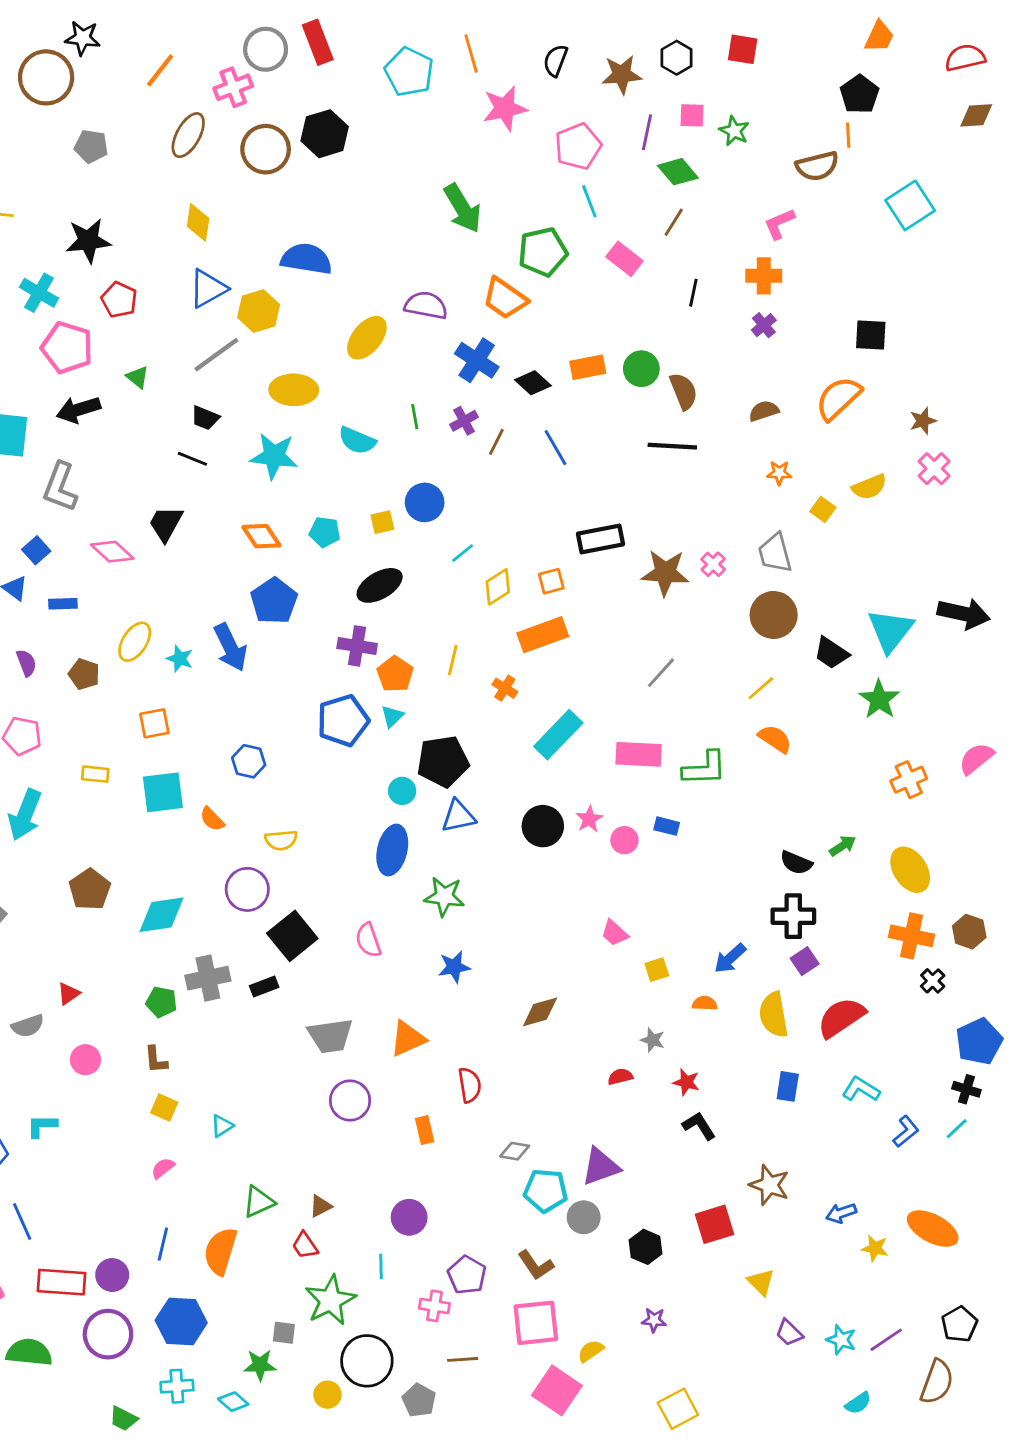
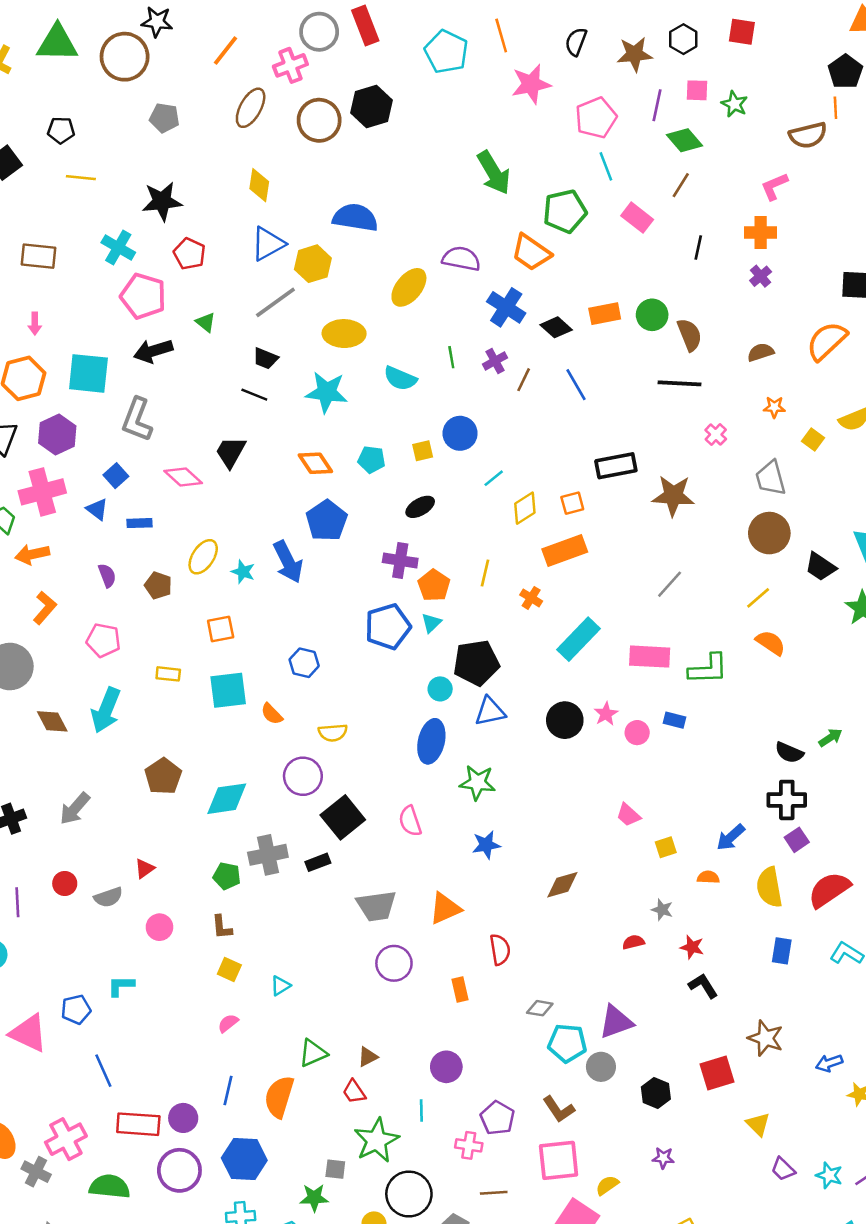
pink cross: (713, 564) -> (716, 435), moved
black ellipse: (380, 585) -> (420, 507), size x0.7

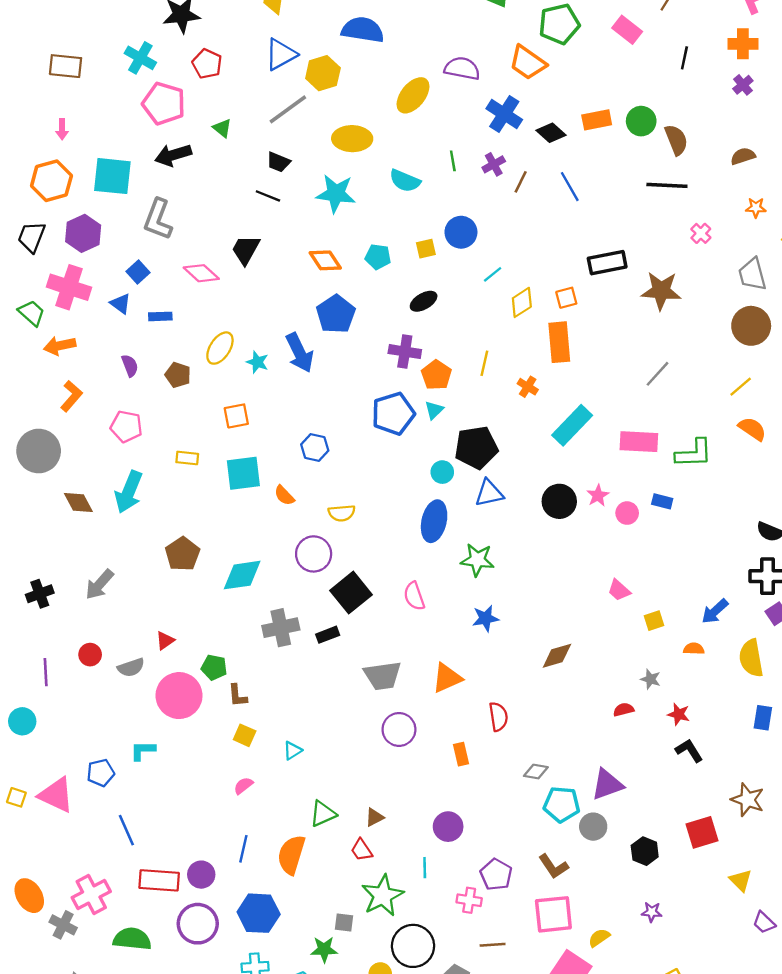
pink cross: (42, 492) -> (69, 287), turned 33
orange rectangle: (565, 551) -> (559, 342), turned -75
green pentagon: (227, 876) -> (214, 667), moved
pink circle: (159, 927) -> (179, 696), size x1.8

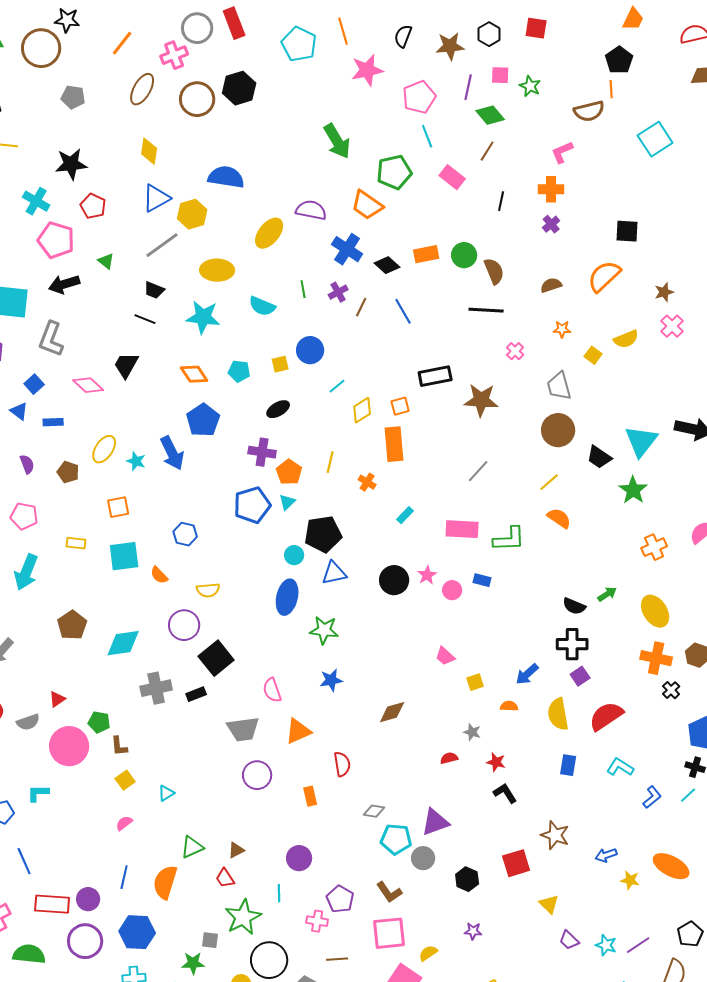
cyan rectangle: (572, 425) -> (405, 515), size x0.5
pink semicircle: (414, 596) -> (272, 690), moved
yellow square: (245, 735) -> (125, 780), turned 30

